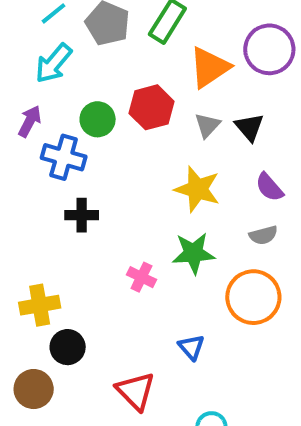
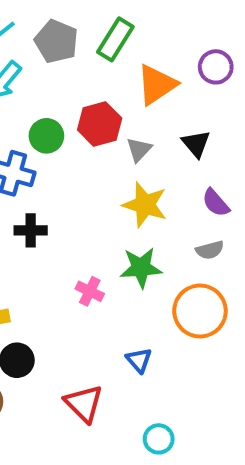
purple circle: (269, 49) -> (216, 67), size x0.7
gray triangle: (207, 125) -> (139, 150), moved

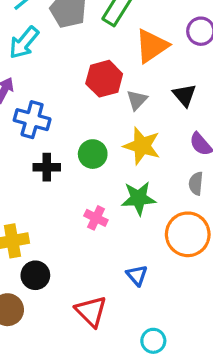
green circle: (46, 136) -> (93, 154), moved
gray semicircle: (210, 250) -> (196, 184), turned 110

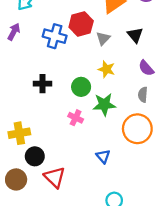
blue cross: (32, 120) -> (55, 36), moved
yellow star: (142, 146) -> (106, 69), size x0.7
green circle: (93, 154) -> (81, 87), moved
red triangle: (91, 311) -> (55, 177), moved

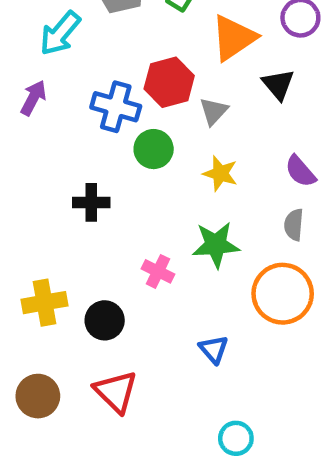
black triangle: (135, 35) -> (278, 84), moved
green circle: (81, 87) -> (154, 149), moved
black circle: (35, 156) -> (105, 320), moved

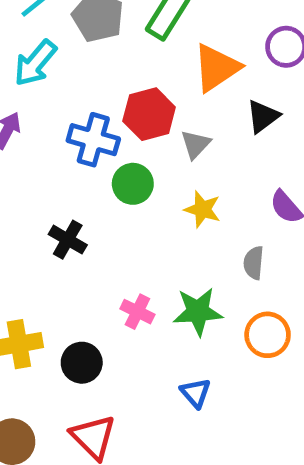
black triangle: (278, 84) -> (263, 116), turned 33
black cross: (91, 202) -> (68, 240), turned 30
gray semicircle: (294, 225) -> (254, 263), moved
green star: (216, 245) -> (198, 312), moved
orange circle: (283, 294) -> (268, 335), size x0.7

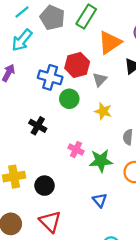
pink cross: (137, 312) -> (76, 150), moved

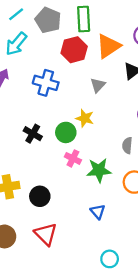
green rectangle: (86, 17) -> (84, 19), turned -35
red hexagon: (77, 65) -> (74, 50), moved
green circle: (69, 99) -> (66, 132), moved
yellow star: (103, 111) -> (85, 118), moved

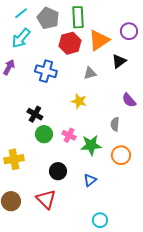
gray triangle: (98, 85) -> (90, 73), turned 32
green circle: (66, 132) -> (44, 134), moved
black circle: (40, 196) -> (58, 171), moved
blue triangle: (98, 212) -> (90, 180), turned 32

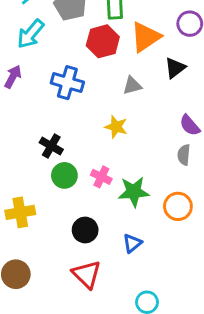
gray semicircle: (115, 124) -> (184, 155), moved
red triangle: (46, 199) -> (87, 274), moved

